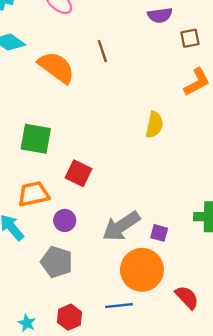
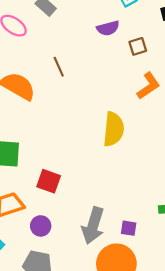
yellow semicircle: (154, 125) -> (114, 129), size x1.4
gray arrow: (121, 226) -> (93, 226), turned -33

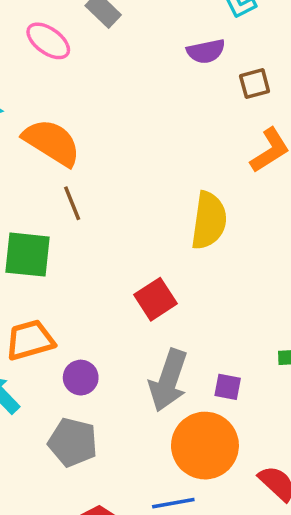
brown line: (59, 67) -> (72, 203), moved
red square: (49, 181) -> (155, 299), moved, turned 35

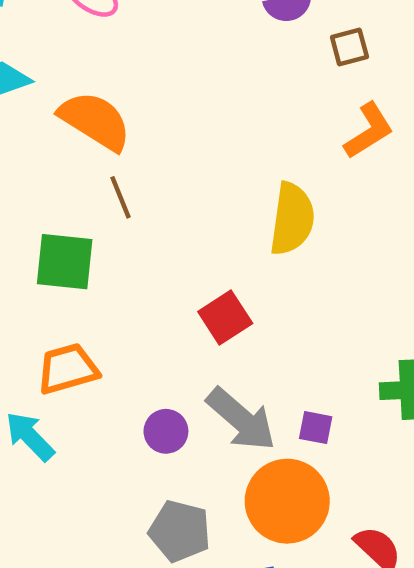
purple circle: (81, 378) -> (166, 431), moved
gray arrow: (168, 380) -> (241, 419), turned -68
gray pentagon: (73, 442) -> (180, 531), moved

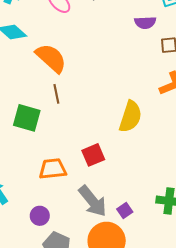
orange trapezoid: (68, 369) -> (53, 169), moved
purple square: (316, 428) -> (125, 210), turned 35
purple circle: (166, 431) -> (40, 216), moved

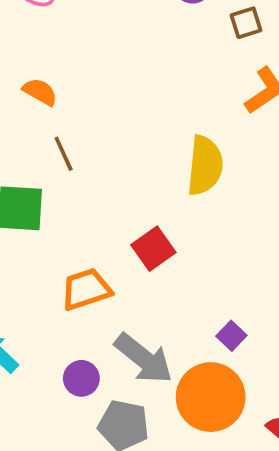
orange semicircle: (51, 58) -> (40, 92), size x0.6
gray arrow: (93, 201) -> (144, 359), moved

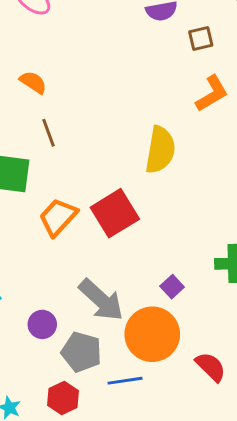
red square: (153, 249) -> (115, 213), size x1.4
orange trapezoid: (86, 289) -> (58, 217), moved, turned -33
purple circle: (81, 378) -> (42, 324), moved

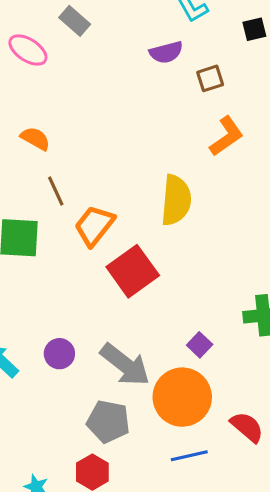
orange trapezoid: (58, 217) -> (94, 226), moved
purple circle: (42, 324) -> (59, 354), moved
blue line: (125, 381) -> (189, 456), moved

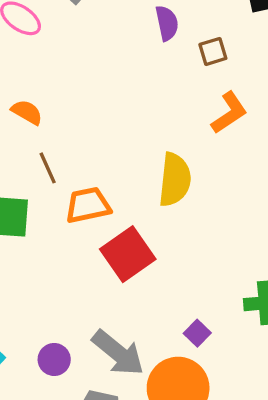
purple semicircle: (166, 52) -> (167, 23), turned -88
orange trapezoid: (94, 226) -> (88, 205), turned 39
purple circle: (59, 354) -> (54, 359), moved

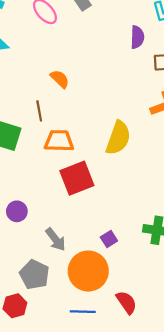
orange semicircle: (27, 112) -> (60, 79), moved
gray arrow: (118, 353) -> (56, 239), size x0.7
purple circle: (54, 359) -> (17, 211), moved

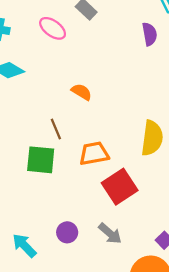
brown line: (39, 111) -> (56, 129), moved
gray arrow: (56, 239) -> (110, 233), moved

